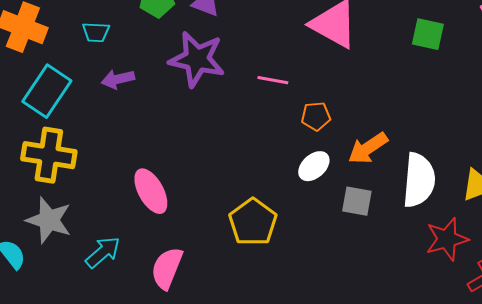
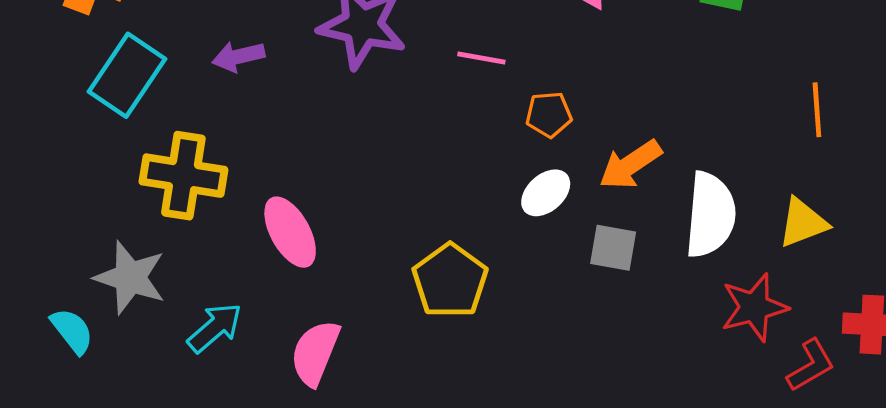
yellow cross: (49, 155) -> (183, 176), moved

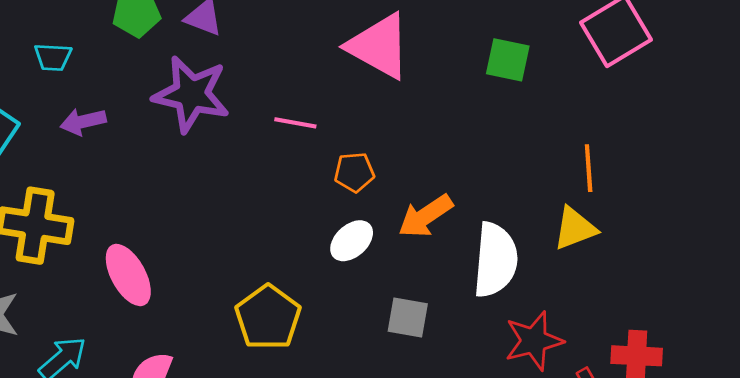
yellow triangle: (803, 223) -> (575, 228), moved
gray square: (613, 248) -> (408, 317), moved

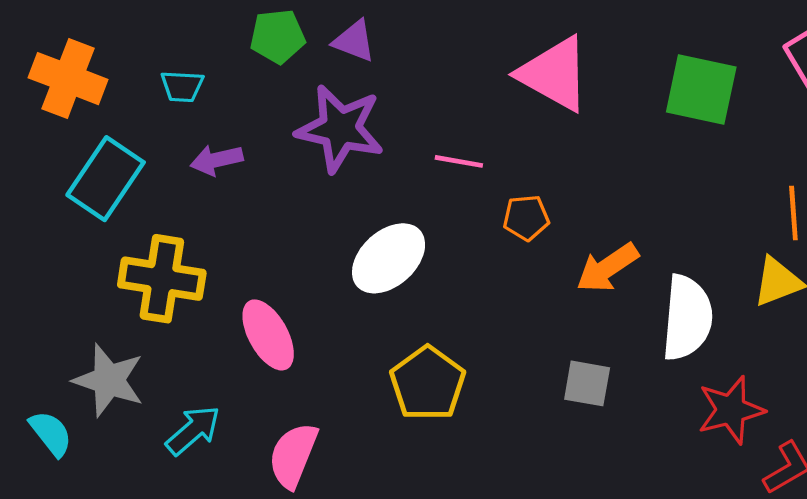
green square: (508, 60) -> (701, 90), size x1.4
white ellipse: (352, 241) -> (389, 258), moved, size x1.5

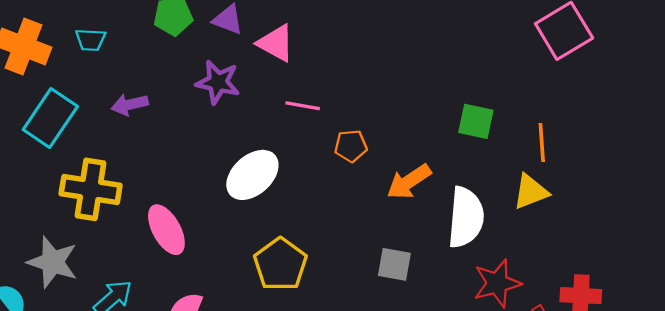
pink triangle: (554, 74) -> (276, 43), moved, size x0.7
cyan trapezoid: (182, 86) -> (91, 40), moved
green square: (701, 90) -> (476, 121), moved, size x0.7
purple star: (340, 129) -> (218, 82), size x0.7

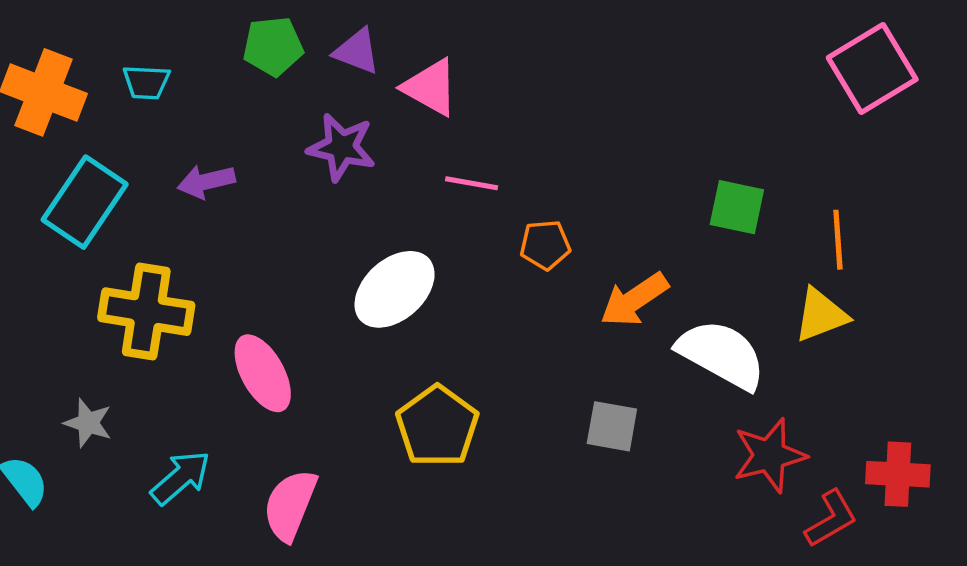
white semicircle: (466, 217) -> (722, 354), turned -66
gray star: (53, 262) -> (88, 423), size x0.6

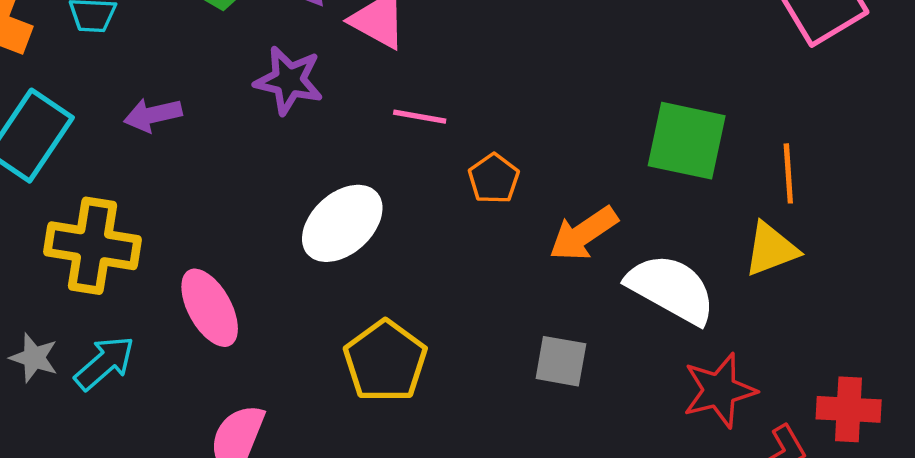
green square: (737, 207) -> (687, 141), size x1.4
orange pentagon: (545, 245) -> (494, 179), turned -30
cyan arrow: (181, 478) -> (105, 363), moved

